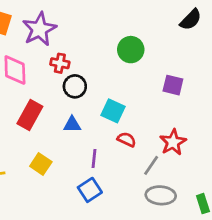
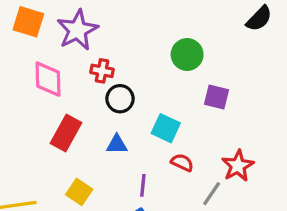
purple square: (173, 85) -> (217, 97), moved

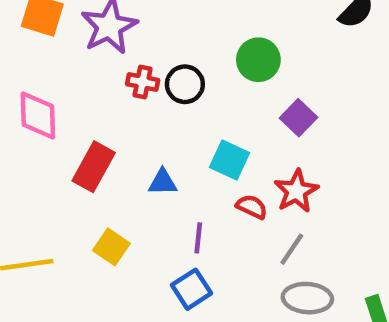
pink diamond: (48, 79) -> (38, 115), moved
purple square: (217, 97) -> (298, 118), turned 30
black circle: (120, 99) -> (185, 84), moved
red star: (238, 166) -> (296, 191), moved

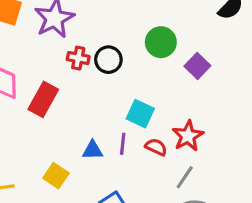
purple square: (298, 118) -> (197, 66), moved
red rectangle: (94, 167) -> (43, 99), moved
blue triangle: (163, 182) -> (93, 150), moved
purple line: (198, 238) -> (123, 144), moved

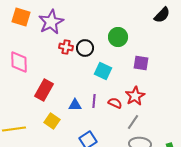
purple square: (197, 66) -> (141, 63), moved, turned -35
red rectangle: (43, 99) -> (44, 90), moved
cyan square: (140, 114) -> (103, 71), moved

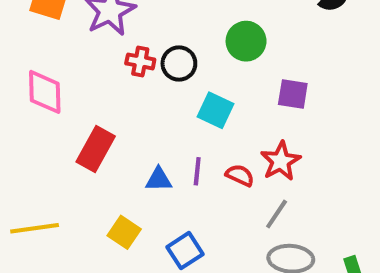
yellow square: (52, 121) -> (124, 232), moved

